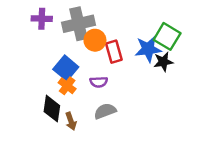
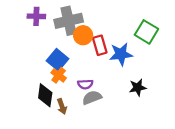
blue star: (148, 49) -> (121, 54), moved
black star: (163, 62) -> (138, 88), moved
purple semicircle: (99, 82) -> (85, 84), moved

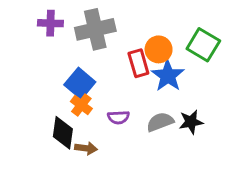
orange circle: (83, 35) -> (159, 49), moved
blue star: (121, 54) -> (168, 76), turned -30
gray semicircle: (92, 98) -> (160, 122), moved
brown arrow: (62, 106) -> (86, 148), turned -64

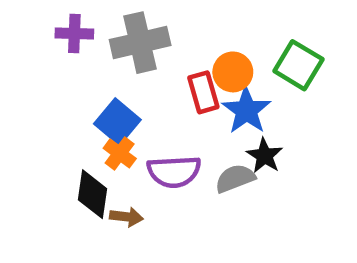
purple semicircle: (118, 117) -> (174, 172), size x1.6
black star: (191, 122) -> (265, 156), moved, turned -30

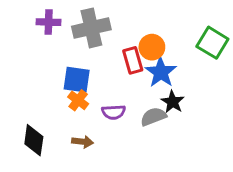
green square: (298, 65) -> (212, 43), moved
blue square: (117, 122) -> (77, 80), turned -32
purple semicircle: (174, 172) -> (114, 112), size x0.7
black diamond: (92, 194) -> (34, 140), moved

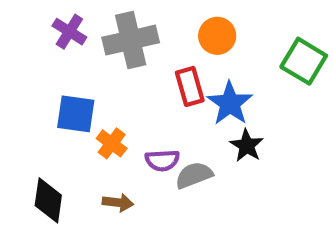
purple cross: (49, 22) -> (69, 32), turned 30
orange circle: (152, 47) -> (217, 36), moved
blue square: (77, 80) -> (76, 114), moved
gray semicircle: (153, 117) -> (194, 175), moved

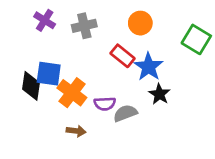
gray cross: (131, 40) -> (84, 26), size x0.7
red rectangle: (190, 86) -> (123, 56), turned -35
orange cross: (112, 143) -> (72, 93), size x1.5
black diamond: (48, 200) -> (31, 86), moved

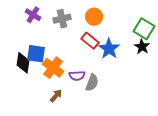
orange circle: (140, 23) -> (94, 17), moved
black star: (159, 94) -> (142, 47), moved
gray semicircle: (125, 113) -> (92, 83), turned 132
brown arrow: (76, 131) -> (56, 96), turned -56

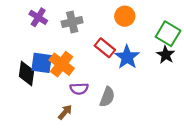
orange circle: (94, 17) -> (125, 16), moved
orange cross: (53, 68) -> (62, 64), moved
purple semicircle: (77, 76) -> (79, 89), moved

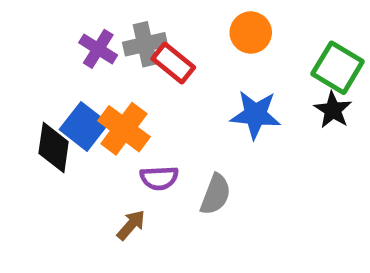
purple cross: (38, 17) -> (98, 49), moved
red rectangle: (105, 48) -> (173, 63), moved
blue star: (127, 57) -> (255, 115), turned -30
blue square: (42, 63) -> (84, 126), turned 30

